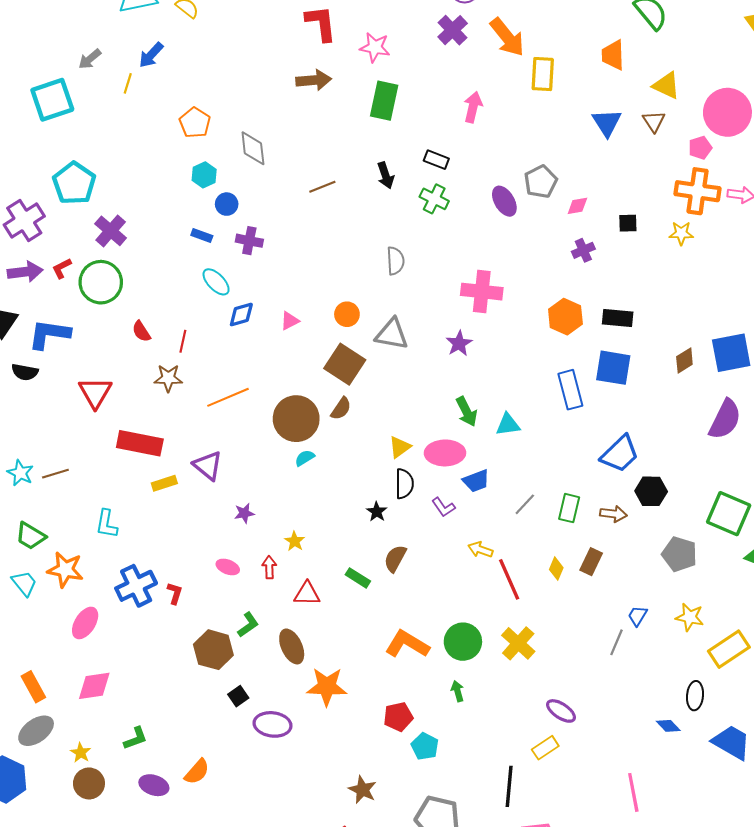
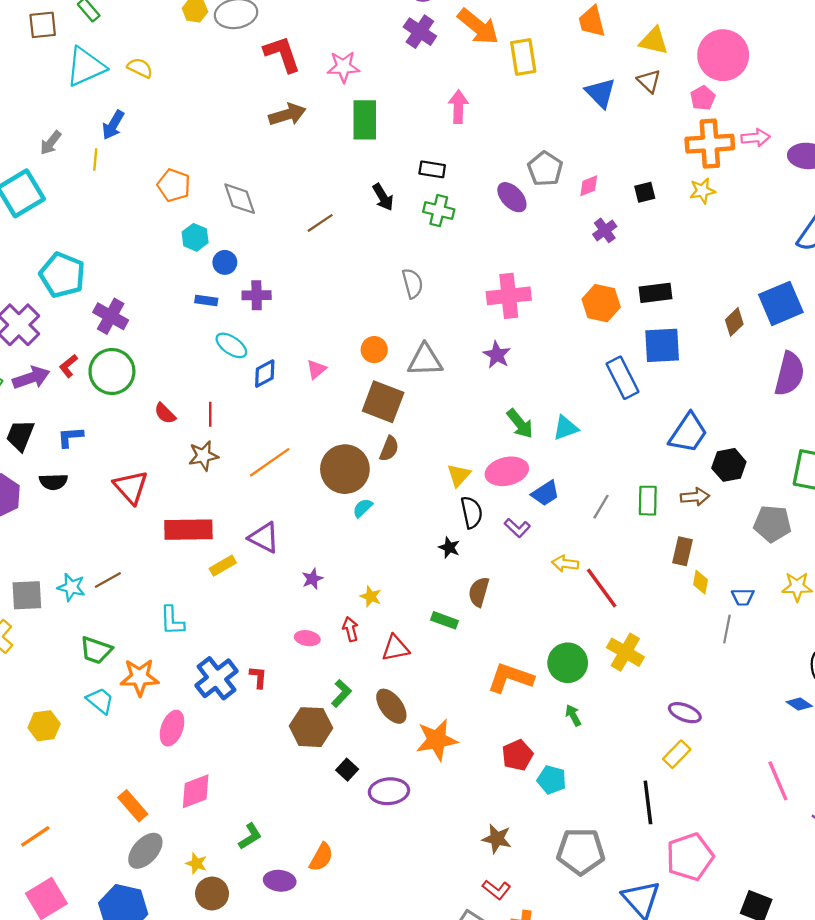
blue L-shape: (49, 334) -> (70, 437), size x0.6
yellow diamond: (556, 569) -> (701, 582), moved
blue trapezoid: (638, 616) -> (743, 597), turned -110

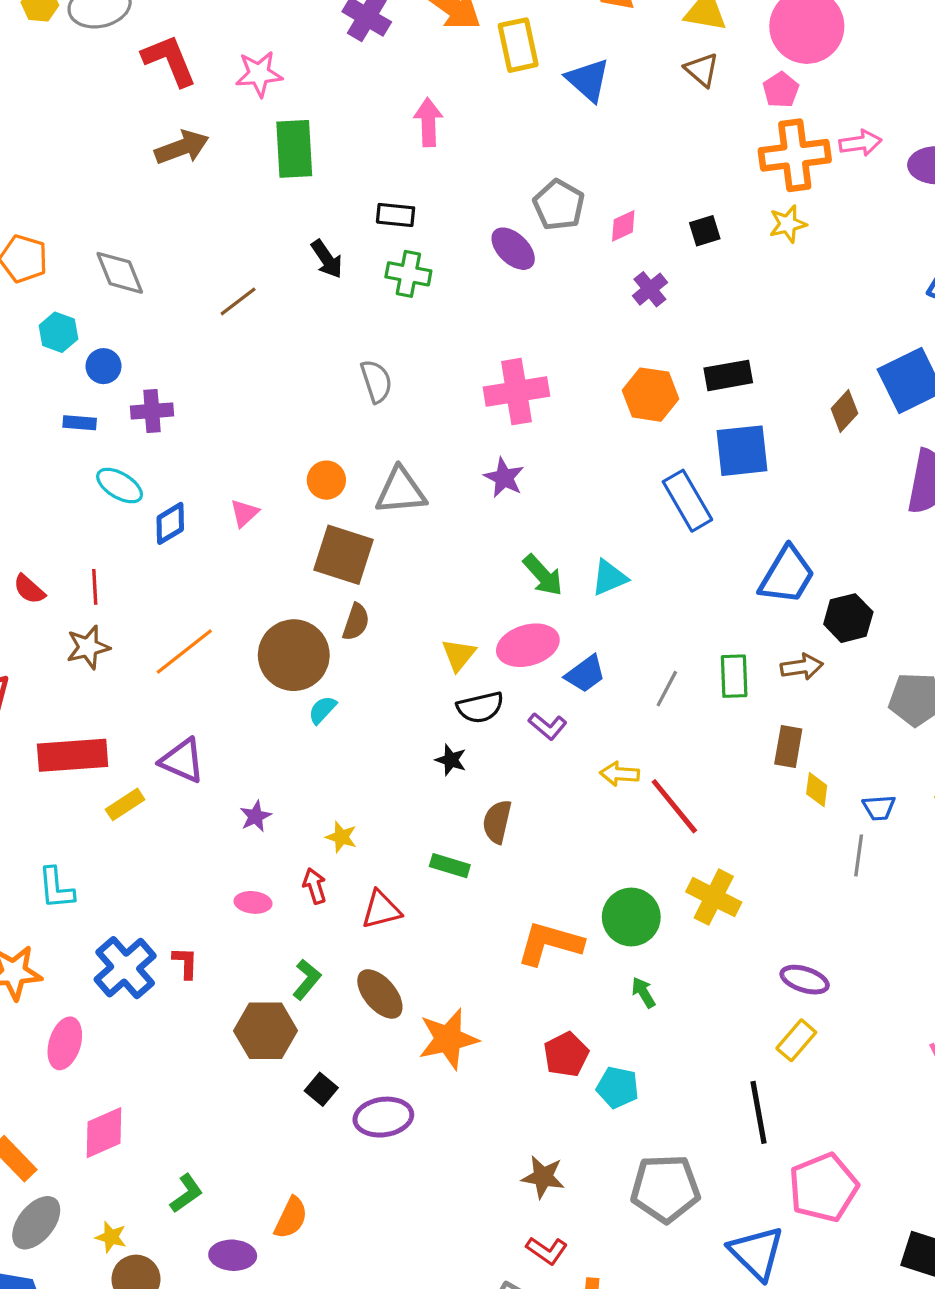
blue triangle: (600, 93) -> (588, 80), moved
black semicircle: (472, 512) -> (480, 707), turned 92

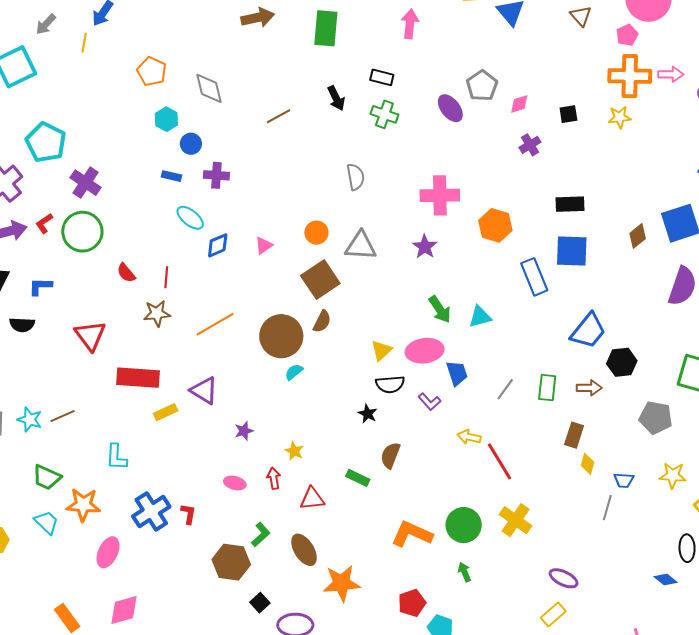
orange hexagon: (651, 395) -> (495, 225), moved
brown square: (343, 555) -> (320, 280), turned 30
blue trapezoid: (585, 674) -> (457, 373), turned -80

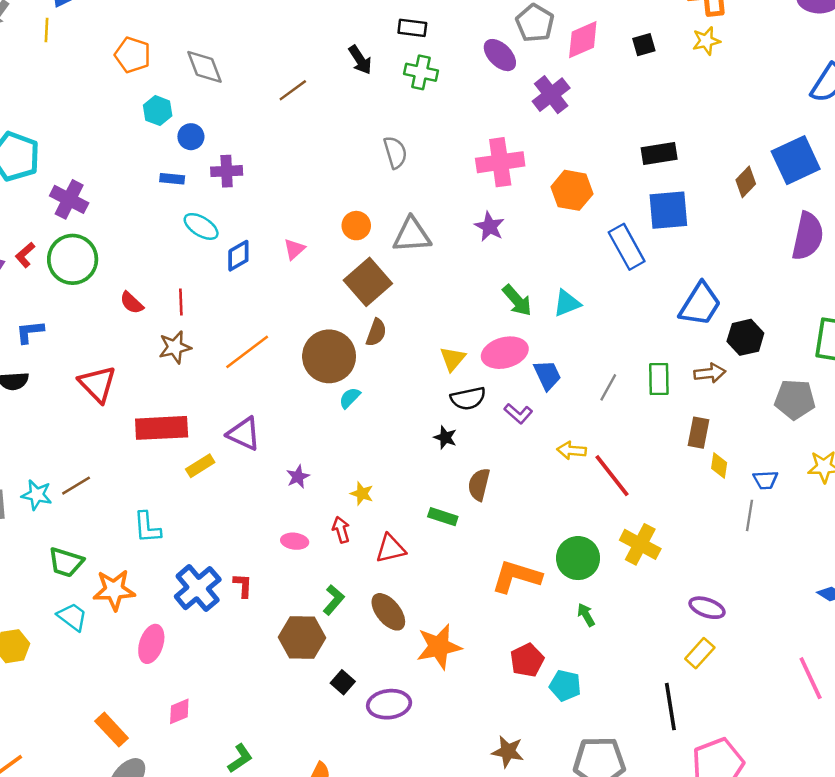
pink diamond: (519, 104) -> (583, 40), size x1.6
purple cross: (530, 145) -> (551, 95), moved, size x1.4
pink diamond: (124, 610) -> (179, 711), size x0.7

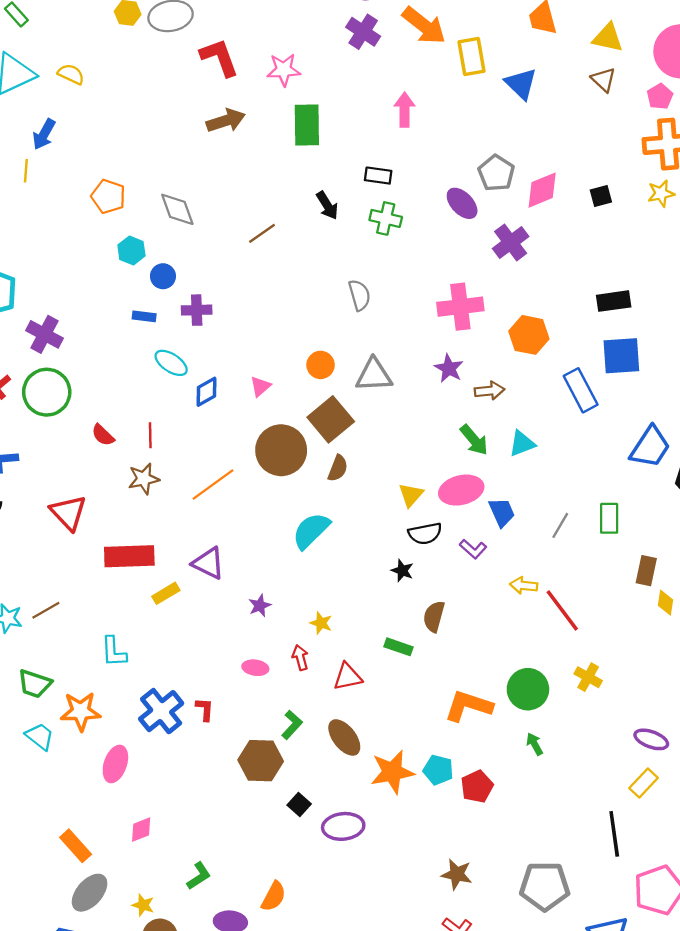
brown circle: (329, 356) -> (281, 450), moved
brown arrow: (710, 373) -> (489, 391), moved
cyan semicircle: (350, 398) -> (311, 531), size x1.8
yellow cross: (640, 544) -> (588, 677), size x0.7
cyan pentagon: (565, 686) -> (438, 770), moved

